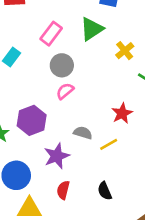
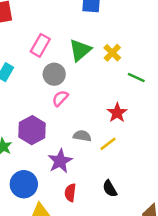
green triangle: (92, 29) -> (80, 50), moved

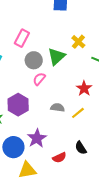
green triangle: (80, 50) -> (56, 56), moved
purple star: (60, 161) -> (37, 138), moved
red semicircle: (70, 193) -> (59, 158), moved, turned -120

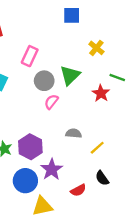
yellow cross: (78, 42) -> (96, 48), moved
red star: (84, 88) -> (101, 93), moved
purple hexagon: (18, 105) -> (30, 147), moved
yellow line: (78, 113) -> (97, 148), moved

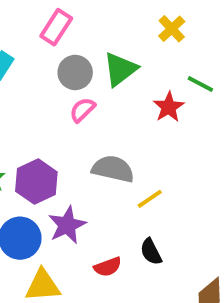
gray semicircle: (74, 133) -> (113, 169), size x1.5

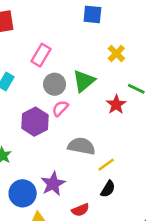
purple hexagon: (36, 182) -> (35, 122), moved
black semicircle: (151, 252) -> (108, 189), moved, turned -120

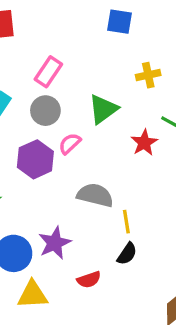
yellow cross: (116, 53) -> (148, 75), turned 30
gray circle: (55, 84) -> (45, 111), moved
yellow line: (106, 165) -> (126, 222), turned -66

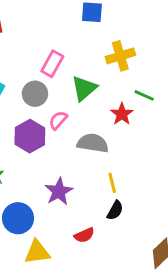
pink rectangle: (48, 72) -> (52, 64), moved
yellow cross: (148, 75) -> (120, 56), size x1.4
gray semicircle: (95, 195) -> (93, 143), moved
purple star: (55, 243) -> (59, 191), moved

